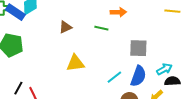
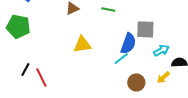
cyan arrow: (164, 69) -> (161, 50), moved
blue semicircle: (138, 76) -> (128, 43), moved

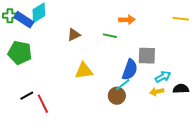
black line: (25, 69) -> (27, 96), turned 32
yellow arrow: (163, 77) -> (157, 92), moved, turned 32
brown circle: (136, 82) -> (117, 96), moved

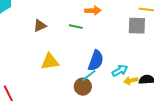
gray square: (147, 56) -> (137, 26), moved
cyan arrow: (163, 77) -> (120, 71), moved
yellow arrow: (157, 92) -> (131, 81), moved

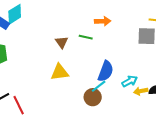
brown triangle: (40, 26) -> (62, 42), moved, turned -40

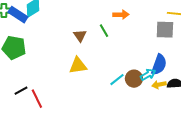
green line: (86, 37) -> (104, 31), turned 48
blue semicircle: (106, 71) -> (159, 65), moved
brown circle: (93, 97) -> (134, 79), moved

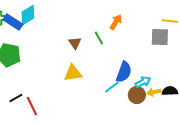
orange arrow: (121, 15) -> (116, 22), turned -56
blue semicircle: (159, 65) -> (124, 72), moved
brown circle: (134, 79) -> (137, 95), moved

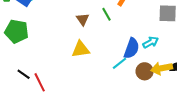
cyan arrow: (143, 82) -> (151, 42), moved
yellow arrow: (154, 92) -> (162, 68), size x1.5
black line: (16, 98) -> (24, 74), turned 64

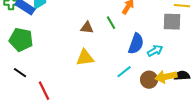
brown triangle: (83, 19) -> (87, 28), turned -48
blue semicircle: (132, 48) -> (136, 44), moved
black line: (24, 74) -> (20, 73), moved

